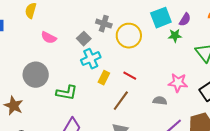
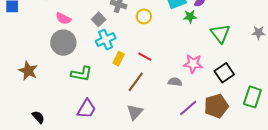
yellow circle: (129, 36) -> (144, 16), size x0.6
gray circle: (36, 75) -> (63, 43), moved
brown star: (14, 106) -> (28, 71), moved

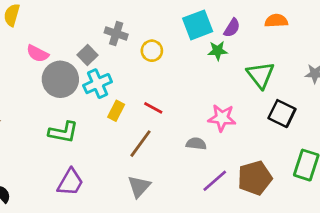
gray circle: (63, 43) -> (60, 79), moved
black square: (224, 73) -> (282, 114), moved, turned -30

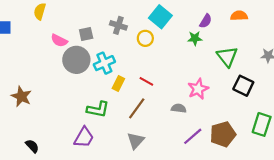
cyan square: (198, 25) -> (160, 17), moved, turned -30
gray square: (88, 55) -> (86, 34), moved, turned 32
pink star: (222, 118) -> (198, 89), turned -30
green L-shape: (63, 132) -> (98, 109), moved

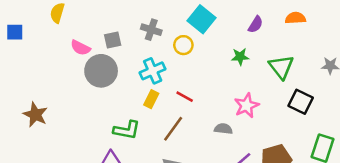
green star: (195, 38) -> (240, 57), moved
cyan cross: (104, 63) -> (153, 71), moved

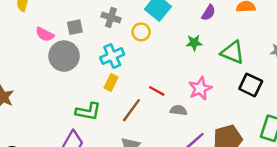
green triangle: (281, 67) -> (233, 52), turned -30
red line: (185, 97) -> (157, 91), moved

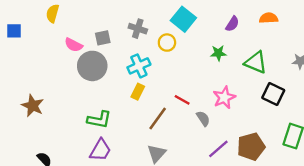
gray semicircle: (178, 110) -> (203, 118), turned 49
green L-shape: (88, 111) -> (99, 120), moved

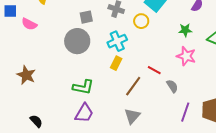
pink semicircle: (74, 45) -> (29, 24), moved
pink star: (224, 97) -> (186, 56), moved, turned -30
purple line: (218, 149) -> (185, 112), turned -30

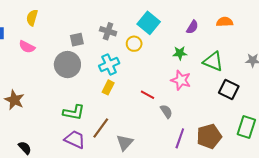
pink semicircle: (29, 24) -> (27, 47), moved
brown line: (133, 86) -> (101, 128), moved
purple trapezoid: (84, 113) -> (75, 139), turned -95

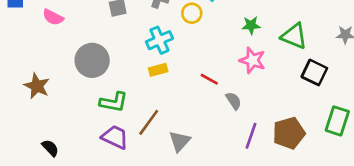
gray circle: (67, 65) -> (92, 60), moved
yellow rectangle: (108, 87) -> (158, 70), turned 48

